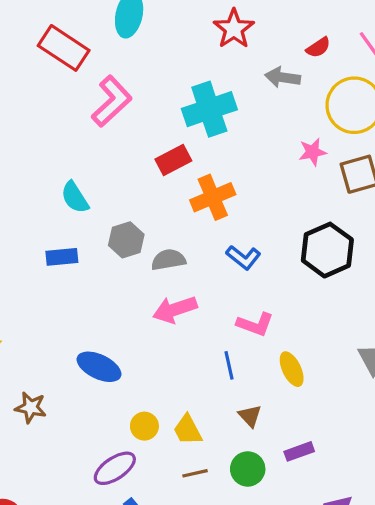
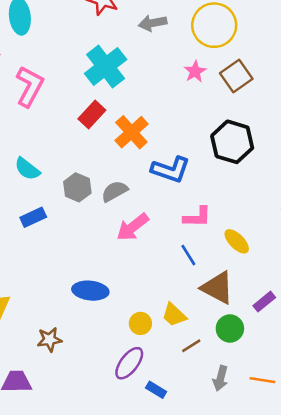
blue L-shape: (243, 257) -> (171, 170), size x1.4
brown triangle: (250, 416) -> (218, 288), size x1.8

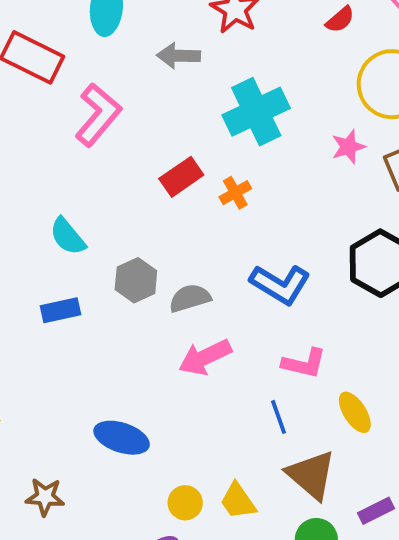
gray arrow: (153, 23) -> (179, 56), moved
cyan cross: (106, 66) -> (256, 112), moved
orange cross: (131, 132) -> (235, 193), moved, size x0.6

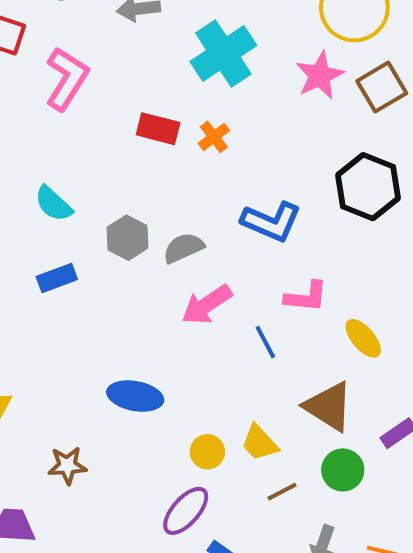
pink star: (348, 147) -> (320, 75), size x1.4
red rectangle: (181, 177) -> (158, 129), turned 57
blue line: (279, 417) -> (265, 342), moved

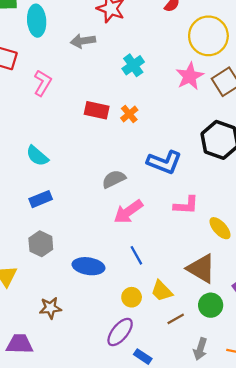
cyan cross: (223, 54) -> (133, 65), size x0.6
pink L-shape: (67, 79) -> (43, 83), size x0.7
gray hexagon: (127, 238) -> (41, 244), moved
blue line: (265, 342) -> (136, 255), moved

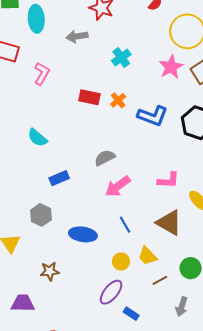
blue L-shape: (164, 162) -> (152, 116), moved
blue rectangle: (41, 199) -> (59, 178), moved
brown triangle: (201, 269) -> (169, 223), moved

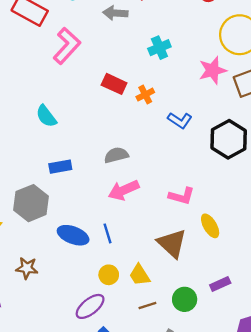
pink L-shape: (42, 74) -> (67, 46), size x1.4
blue L-shape: (152, 116) -> (180, 120), size x0.7
gray hexagon: (41, 215) -> (31, 203), size x1.4
blue line: (125, 225) -> (108, 233), moved

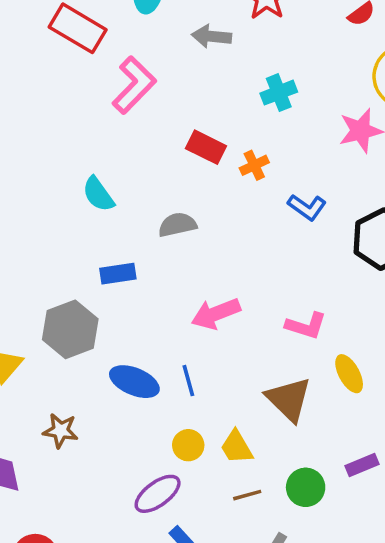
gray semicircle: (116, 155) -> (177, 225), moved

